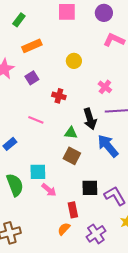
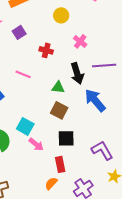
pink cross: (105, 87) -> (80, 41), moved
cyan square: (38, 172) -> (25, 126), turned 30
black square: (90, 188) -> (66, 138), moved

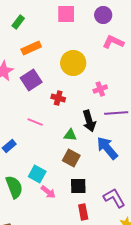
yellow circle: (61, 15) -> (73, 63), size x1.6
purple square: (19, 32) -> (31, 80), size x1.5
pink cross: (80, 41) -> (100, 89), moved, turned 32
red rectangle: (60, 164) -> (83, 212), moved

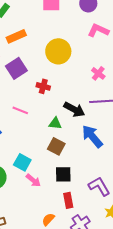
pink cross: (100, 89) -> (98, 73), moved, turned -32
black arrow: (89, 121) -> (74, 109), turned -45

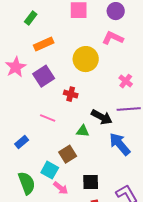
pink L-shape: (98, 30) -> (113, 38), moved
brown square: (56, 146) -> (68, 154), moved, turned 30

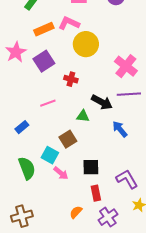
pink L-shape: (113, 38) -> (69, 23), moved
pink cross: (126, 81) -> (126, 66), size x1.6
pink line: (48, 118) -> (48, 103), turned -42
blue arrow: (120, 144) -> (120, 129), size x0.7

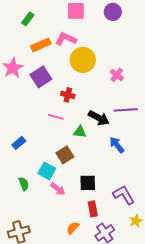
pink cross: (126, 66) -> (117, 75), moved, size x0.6
pink line: (48, 103) -> (56, 117), moved, turned 35
green semicircle: (27, 168) -> (24, 184), size x0.6

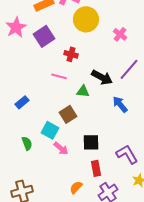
purple line: (126, 110) -> (129, 69), turned -45

